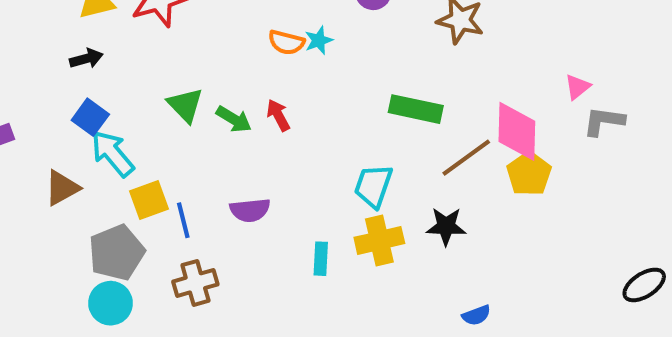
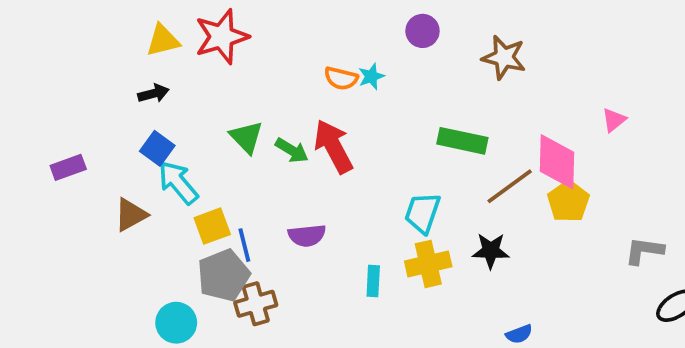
red arrow: (278, 115) -> (333, 147), size x1.8
gray L-shape: (604, 121) -> (644, 251), moved
gray pentagon: (117, 253) -> (224, 275), moved

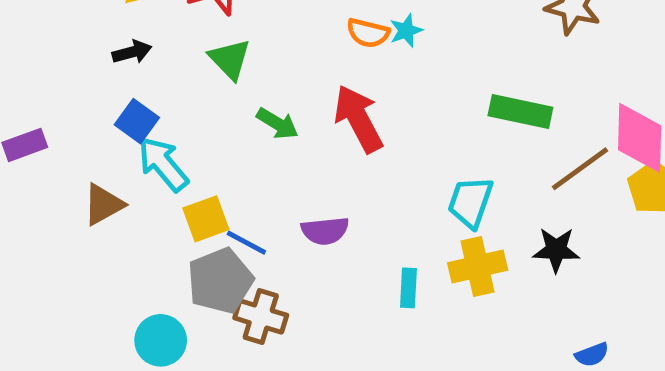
green triangle: (246, 137) -> (230, 59), moved
green arrow: (292, 150) -> (277, 123), moved
blue line: (244, 245) -> (246, 243), turned -48
brown cross: (256, 304) -> (261, 317), turned 33

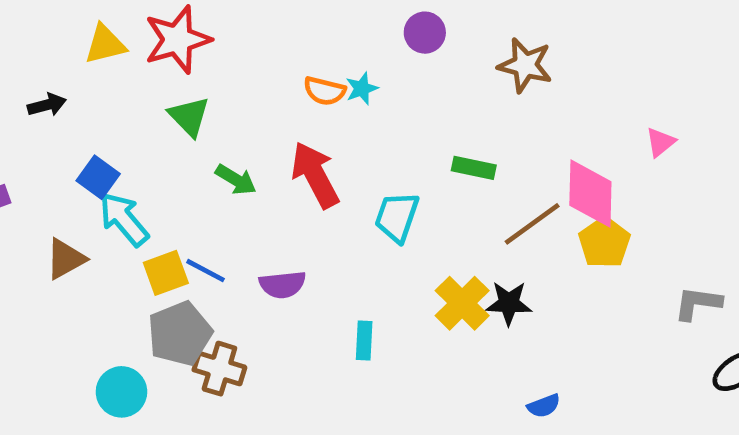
black arrow: (132, 52) -> (47, 105), moved
green rectangle: (520, 112) -> (474, 168), size x0.7
cyan trapezoid: (470, 202) -> (397, 217), moved
blue line: (246, 243) -> (205, 271), moved
yellow cross: (478, 266) -> (462, 303), moved, turned -32

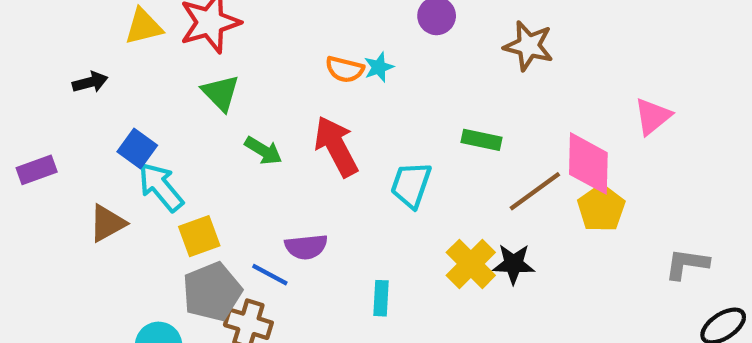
pink triangle: (660, 142) -> (653, 116), size x1.4
blue line: (205, 271) -> (270, 275), moved

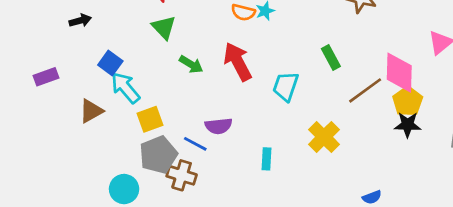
green rectangle: (481, 140) -> (331, 58), turned 50
black star: (514, 264) -> (408, 125), moved

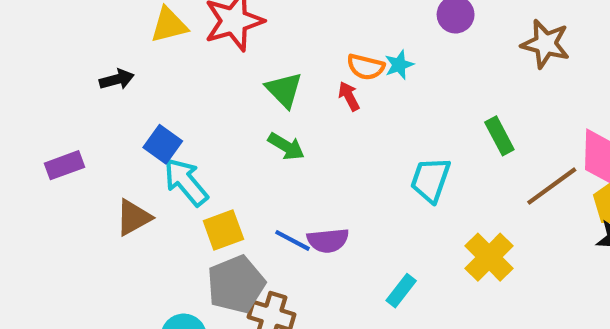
green triangle: (164, 27) -> (284, 90), moved
red arrow: (238, 62) -> (349, 96), moved, size x0.5
blue line: (195, 144) -> (292, 240), moved
cyan rectangle: (266, 159) -> (401, 291), turned 35

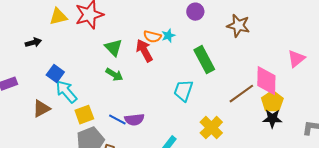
red arrow: (349, 96) -> (144, 51), size x1.6
green rectangle: (499, 136) -> (204, 60), moved, size x1.5

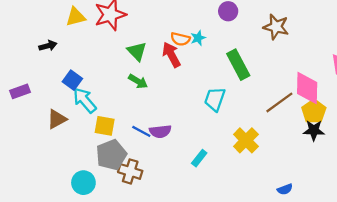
yellow square: (84, 115) -> (105, 126), turned 30

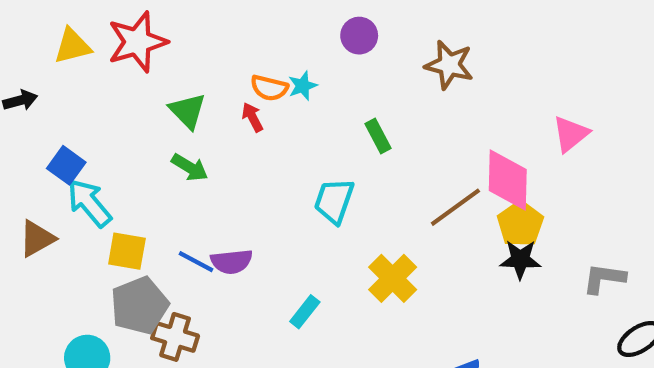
red arrow: (171, 55) -> (252, 117), size x0.6
green rectangle: (238, 65) -> (378, 136), size x0.6

